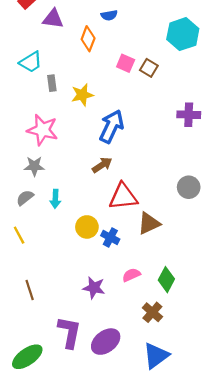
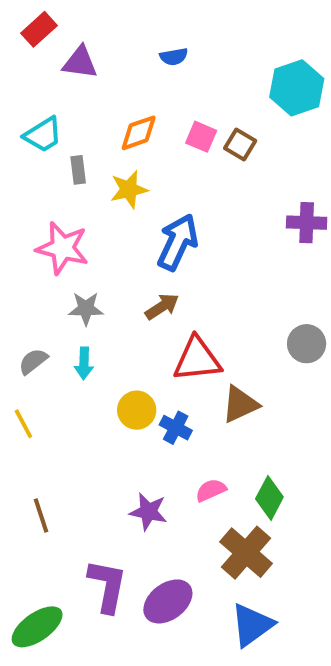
orange diamond: (88, 39) -> (139, 133), moved, turned 50
gray star: (34, 166) -> (86, 309), moved
brown cross: (152, 312) -> (246, 553), size x1.5

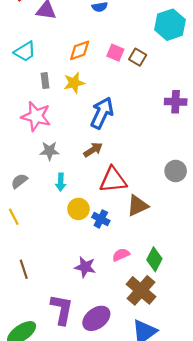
gray rectangle: (78, 170) -> (45, 81), moved
cyan arrow: (84, 363) -> (61, 182), moved

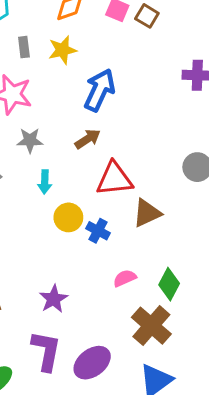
purple star: (85, 267) -> (54, 299), moved, turned 30

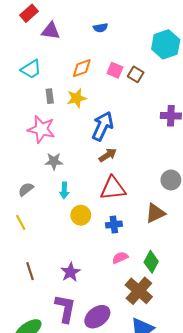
brown arrow: (88, 139) -> (108, 155), moved
brown triangle: (147, 213) -> (155, 213), moved
blue cross: (98, 231) -> (114, 225), moved, turned -35

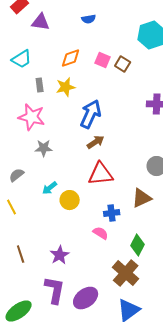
cyan arrow: (64, 190) -> (50, 188), moved, turned 49
blue cross: (114, 225) -> (112, 213), moved
pink semicircle: (120, 258) -> (101, 233), moved, turned 56

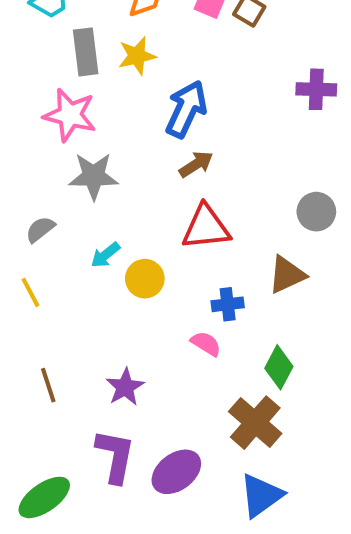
gray rectangle: (40, 85) -> (86, 52), size x1.6
gray star: (44, 148) -> (94, 176), size x1.4

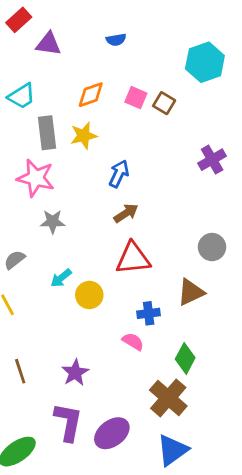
purple cross: (316, 89) -> (212, 160), turned -32
blue arrow: (186, 109) -> (119, 174), size x0.7
gray star: (94, 176) -> (53, 222), size x0.7

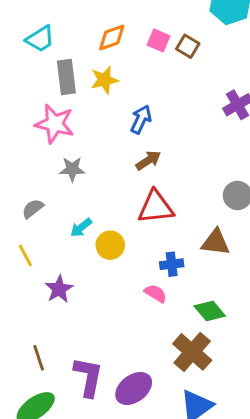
brown triangle: (191, 292) -> (216, 242), turned 32
green diamond: (185, 358) -> (210, 311), turned -68
brown line: (20, 371) -> (39, 358), moved
purple star: (75, 373) -> (59, 289), moved

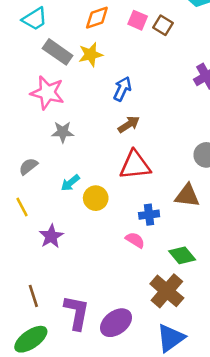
gray rectangle: (66, 77) -> (58, 52), turned -48

